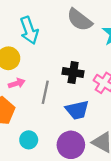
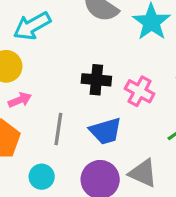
cyan arrow: (29, 30) -> (32, 26), turned 84
gray line: (45, 92) -> (58, 129), moved

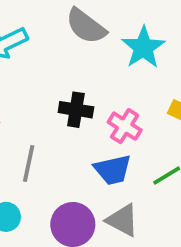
blue trapezoid: (105, 131) -> (113, 170), moved

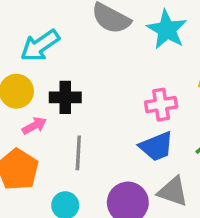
black cross: (76, 110) -> (65, 97), moved
pink cross: (125, 126) -> (161, 105), turned -32

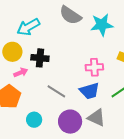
cyan star: (167, 30) -> (102, 25), turned 30
gray line: (78, 153) -> (56, 91), moved, turned -66

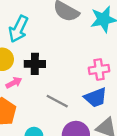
cyan arrow: (28, 27) -> (18, 29), turned -30

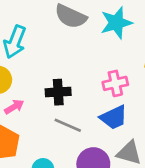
black cross: (35, 64) -> (58, 92), moved

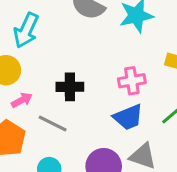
gray line: (68, 125) -> (53, 124), moved

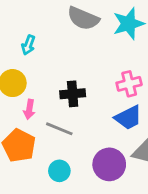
cyan arrow: (26, 30) -> (28, 45), size x0.6
pink arrow: (22, 100) -> (29, 109), turned 132

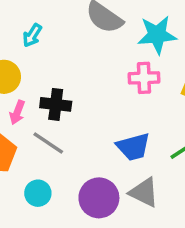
pink cross: (129, 84) -> (144, 78), moved
black cross: (73, 94) -> (56, 104), moved

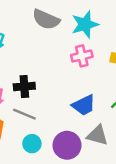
cyan circle: (38, 193) -> (32, 144), moved

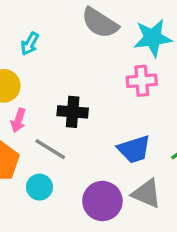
black cross: (24, 86) -> (73, 112), moved
cyan circle: (32, 144) -> (39, 187), moved

